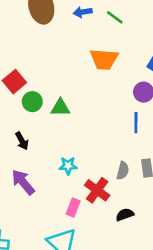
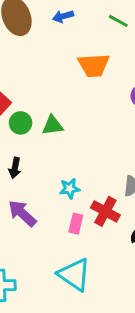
green line: (115, 17) -> (118, 21), moved
black arrow: (22, 141) -> (15, 168), turned 48
pink rectangle: (73, 207) -> (76, 224), moved

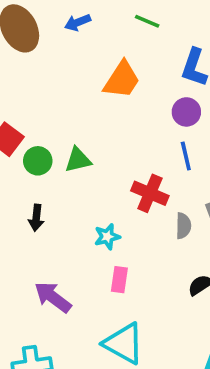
orange trapezoid: (94, 65) -> (122, 80), turned -48
red cross: (105, 211) -> (150, 193), moved
purple arrow: (22, 213) -> (53, 297), moved

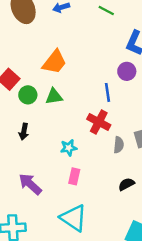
orange trapezoid: (122, 80) -> (54, 62), moved
blue line: (186, 156) -> (107, 92), moved

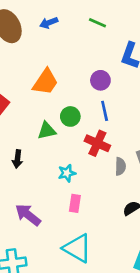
purple circle: (127, 71) -> (100, 80), moved
green circle: (28, 95) -> (70, 116), moved
green triangle: (54, 96) -> (47, 131), moved

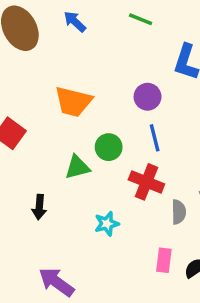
blue arrow: (49, 23) -> (75, 22), turned 66
orange trapezoid: (45, 82) -> (73, 102), turned 72
pink rectangle: (75, 203) -> (164, 260), moved

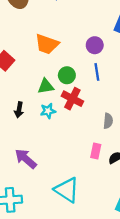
red cross: (146, 182) -> (72, 99), moved
cyan star: (107, 224) -> (48, 111), moved

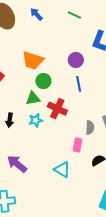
green circle: (67, 75) -> (43, 81), moved
pink rectangle: (96, 151) -> (77, 145), moved
cyan triangle: (67, 190) -> (62, 169), moved, size x0.7

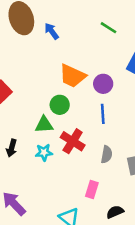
blue arrow: (36, 14) -> (52, 31), moved
orange trapezoid: (33, 60) -> (72, 76), moved
gray semicircle: (90, 128) -> (107, 155), moved

